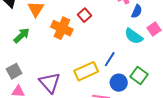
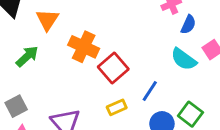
red square: (85, 15) -> (113, 68), moved, size x1.5
yellow rectangle: (86, 71) -> (117, 107), size x0.6

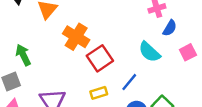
green arrow: (27, 56) -> (23, 55), moved, turned -80
cyan semicircle: (184, 59) -> (149, 52), moved

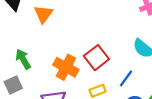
orange cross: (76, 37) -> (66, 67), moved

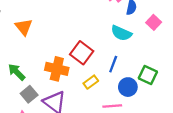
gray square: (13, 85) -> (29, 94), moved

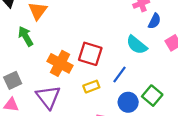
red square: (82, 53) -> (90, 54), turned -35
green arrow: (17, 72) -> (26, 36), moved
gray square: (29, 94) -> (13, 80), moved

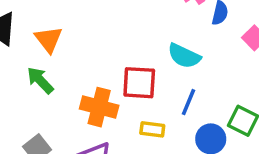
cyan semicircle: (137, 45) -> (184, 56), moved
yellow rectangle: (91, 87) -> (152, 129), turned 42

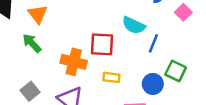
blue line: (188, 102) -> (153, 43), moved

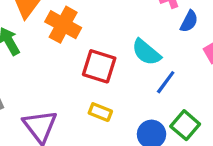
orange cross: (74, 62) -> (63, 25), moved

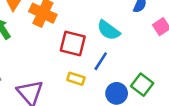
blue line: (166, 82) -> (101, 61), moved

